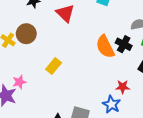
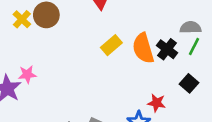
yellow rectangle: (54, 66) -> (111, 45), moved

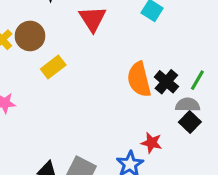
gray semicircle: (190, 27) -> (188, 105), moved
yellow rectangle: (111, 45) -> (53, 67), moved

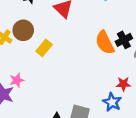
black cross: (166, 82) -> (124, 40), turned 35

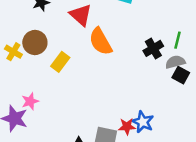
orange semicircle: (105, 43) -> (101, 41), moved
red star: (123, 84) -> (127, 126), moved

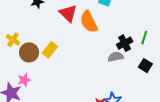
orange semicircle: (101, 41) -> (89, 22), moved
brown circle: (35, 43) -> (29, 52), moved
gray semicircle: (175, 62) -> (116, 57), moved

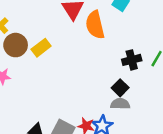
gray semicircle: (116, 57) -> (120, 104), moved
black square: (145, 66) -> (120, 88), moved

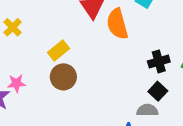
brown circle: (16, 45) -> (63, 77), moved
black square: (120, 88) -> (158, 91), moved

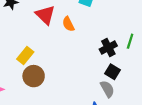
orange semicircle: (117, 24) -> (68, 24), size x0.6
gray semicircle: (147, 110) -> (107, 89), turned 72

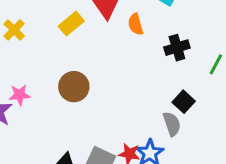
black cross: (108, 47) -> (177, 48), moved
yellow rectangle: (25, 56) -> (71, 24), moved

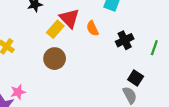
yellow rectangle: (71, 24) -> (55, 29), moved
brown circle: (74, 87) -> (55, 59), moved

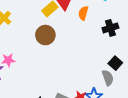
orange semicircle: (92, 28) -> (83, 13), turned 32

